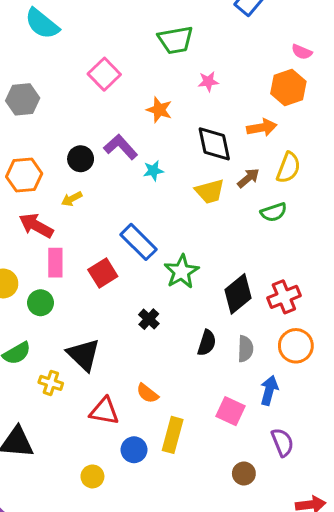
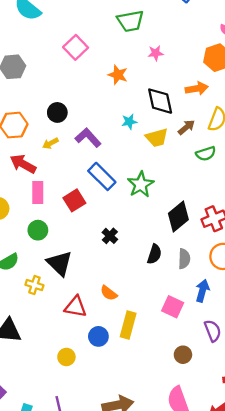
purple L-shape: (121, 147) -> (88, 138), moved
cyan star: (153, 171) -> (129, 122), moved
green star: (182, 272) -> (141, 184), moved
green circle: (40, 303) -> (38, 230), moved

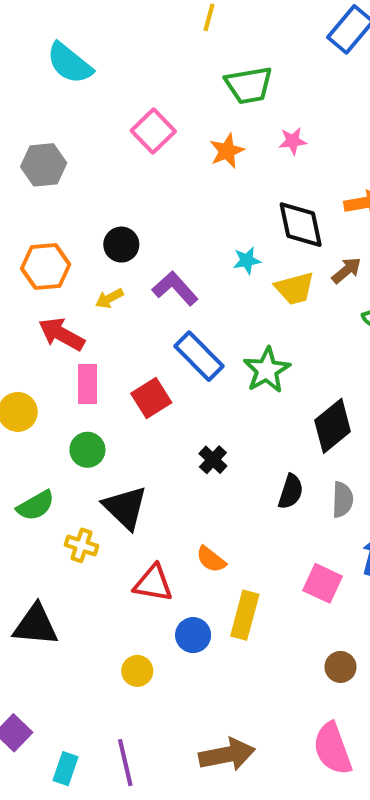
orange star: (118, 75) -> (227, 151), moved, turned 30

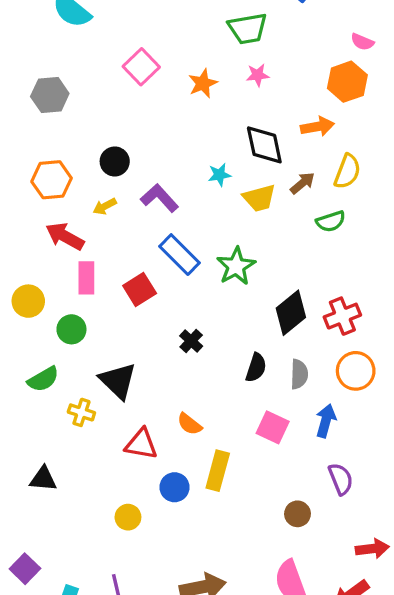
green trapezoid: (249, 85) -> (248, 29), moved
green circle: (87, 450) -> (71, 329), moved
pink square: (323, 583) -> (273, 427), moved
black triangle: (36, 625) -> (43, 479), size x0.7

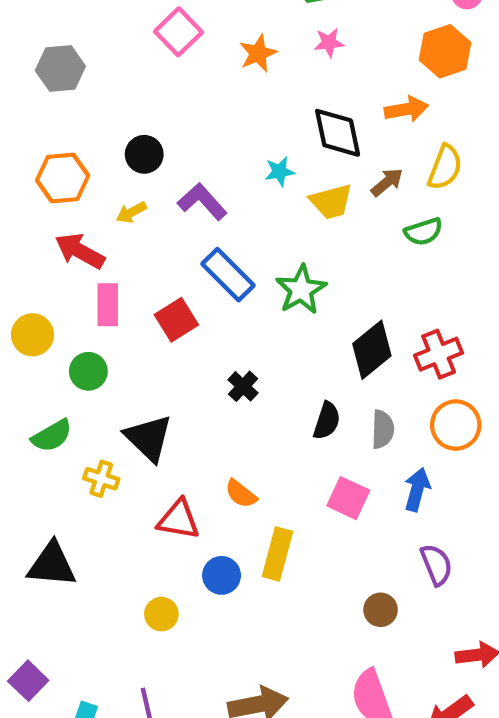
black triangle: (43, 479) -> (52, 565), size x1.4

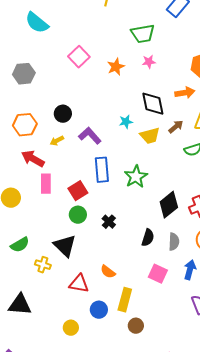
blue rectangle: (228, 275) -> (102, 170), turned 40
green circle: (88, 371) -> (78, 215), moved
brown circle: (381, 610) -> (136, 326), moved

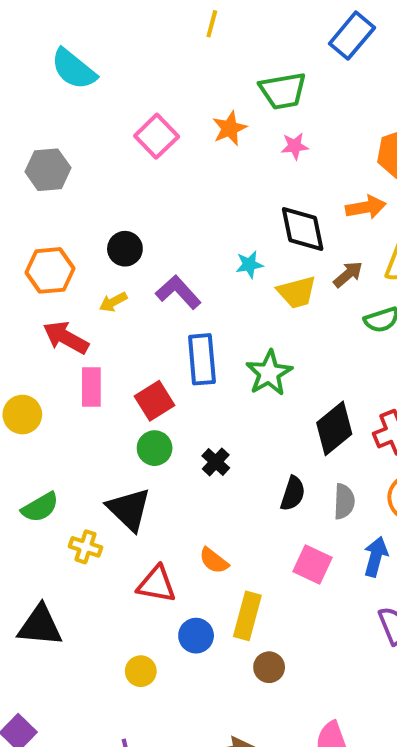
orange star: (116, 67) -> (230, 128), moved

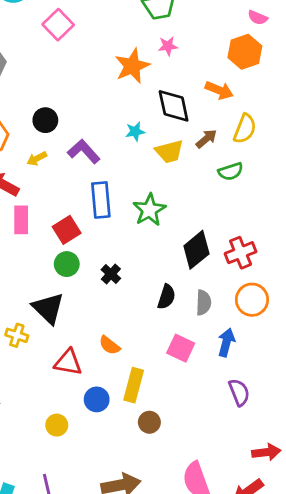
orange star: (230, 128) -> (132, 66), moved, size x1.4
pink square: (157, 136) -> (58, 25), moved
orange arrow: (366, 207) -> (219, 90), turned 32

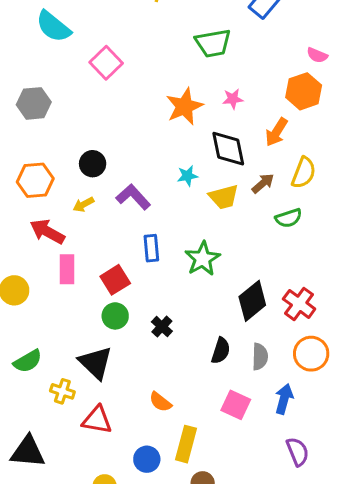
pink star: (168, 46) -> (233, 99), moved
orange arrow: (219, 90) -> (276, 132), turned 100
blue rectangle: (101, 200) -> (151, 248), size x0.7
red cross: (241, 253) -> (299, 304), turned -32
red triangle: (68, 362) -> (97, 420), moved

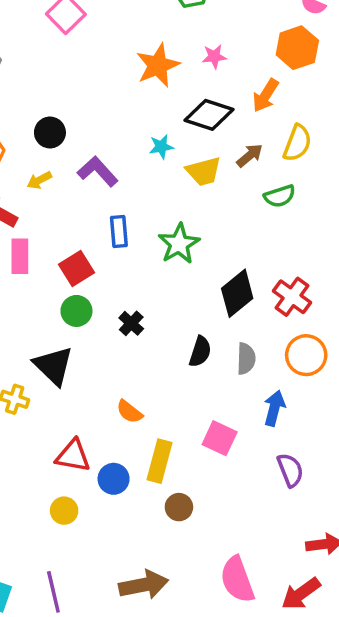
black diamond: (228, 149) -> (209, 115), turned -60
pink square: (236, 405) -> (220, 438), moved
red triangle: (97, 420) -> (73, 456), moved

